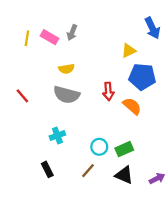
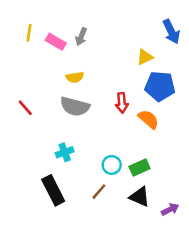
yellow line: (27, 38) -> (29, 33), moved
black rectangle: (47, 169) -> (53, 190), size x1.6
purple arrow: (157, 178) -> (170, 209), moved

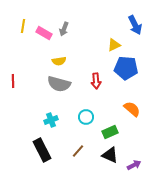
red line: (25, 108) -> (13, 81), moved, turned 40
orange semicircle: (148, 119) -> (132, 109), moved
cyan circle: (112, 165) -> (86, 117), moved

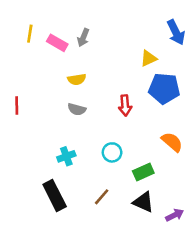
gray semicircle: (59, 84) -> (77, 109), size x0.6

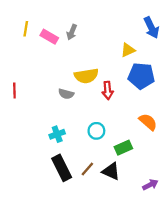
yellow semicircle: (77, 79) -> (86, 76), moved, size x1.5
black rectangle: (55, 195) -> (62, 168), moved
black triangle: (143, 202) -> (111, 171), moved

